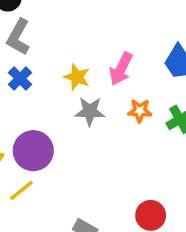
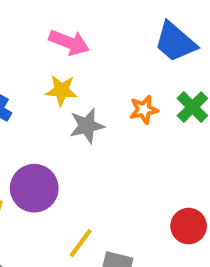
pink arrow: (121, 69) -> (69, 42), moved, turned -80
yellow line: (21, 190) -> (81, 243), moved

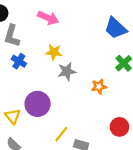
pink arrow: (69, 42) -> (48, 18), moved
orange star: (144, 110) -> (99, 87), moved

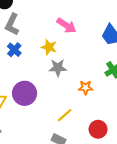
pink arrow: (48, 18) -> (66, 25), moved
yellow line: (61, 134) -> (65, 115), moved

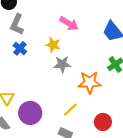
orange star: (86, 88) -> (90, 82), size x1.6
purple circle: (25, 93) -> (30, 113), moved

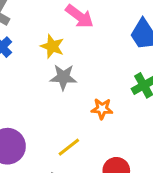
orange star: (90, 82) -> (102, 109), size x0.6

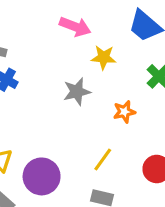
yellow star: (52, 46) -> (104, 57), moved

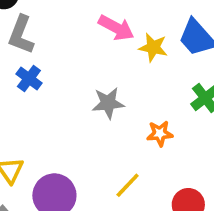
yellow star: (104, 57) -> (153, 47), moved

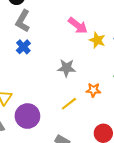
yellow line: (128, 185) -> (69, 104), moved

